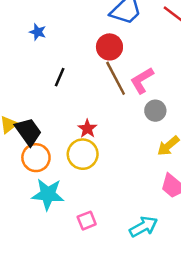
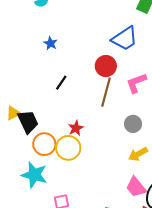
brown line: (116, 78) -> (106, 92), turned 32
pink L-shape: (142, 80) -> (136, 83), moved
orange circle: (36, 158) -> (44, 144), moved

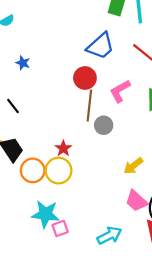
black line: (61, 83) -> (13, 106), moved, turned -63
gray circle: (133, 124) -> (104, 125), moved
cyan star: (34, 175) -> (45, 214), moved

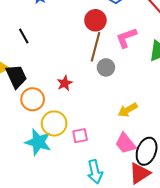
yellow circle: (58, 171) -> (54, 123), moved
pink square: (60, 228) -> (80, 136), moved
cyan arrow: (109, 235) -> (95, 172), turned 95

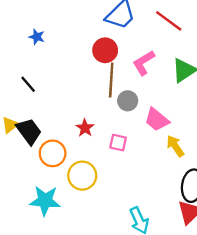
yellow arrow: (128, 110) -> (175, 146), moved, turned 96
pink square: (80, 136) -> (118, 143), moved, turned 35
cyan star: (38, 142) -> (45, 201), moved
pink trapezoid: (125, 143) -> (157, 120), moved

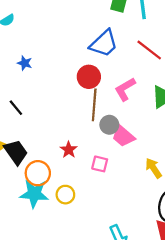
pink trapezoid: (157, 120) -> (123, 136), moved
yellow circle: (82, 176) -> (65, 195), size x0.7
cyan star: (45, 201) -> (34, 194), moved

